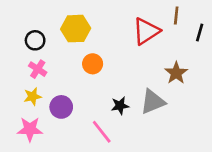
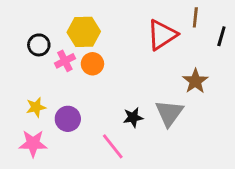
orange circle: (93, 64) -> (92, 64), moved
pink cross: (38, 69) -> (65, 61), moved, turned 30
gray triangle: (153, 102) -> (169, 113), turned -32

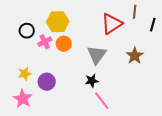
gray triangle: (169, 113) -> (97, 55), moved
pink star: (33, 143) -> (23, 99), turned 30
pink line: (113, 146) -> (102, 101), moved

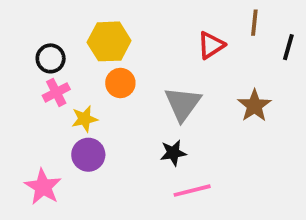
red triangle: (112, 24) -> (211, 45), size x0.7
pink cross: (45, 42) -> (56, 92), moved
yellow star: (25, 74) -> (85, 119), moved
pink line: (102, 101) -> (192, 191), turned -66

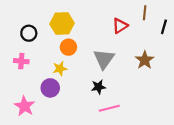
pink cross: (56, 92) -> (21, 61), moved, turned 32
yellow star: (85, 119) -> (60, 69), moved

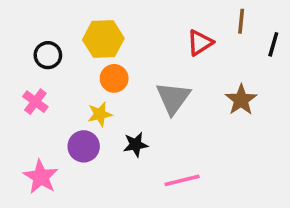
pink cross: (21, 61) -> (35, 102), turned 32
black star: (98, 87) -> (136, 145), moved

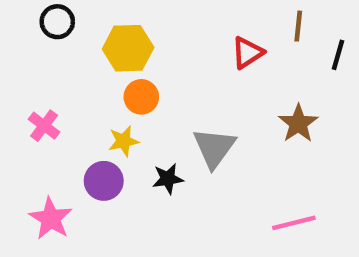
black circle: (48, 55) -> (57, 22), moved
gray triangle: (173, 98) -> (214, 148), moved
pink line: (182, 180) -> (294, 223), moved

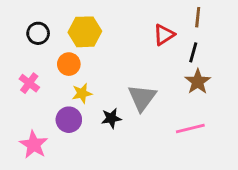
black circle: (57, 22) -> (38, 33), moved
black line: (338, 55) -> (193, 52), moved
orange circle: (141, 97) -> (69, 64), moved
pink line: (294, 223) -> (190, 128), moved

